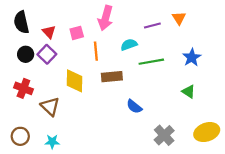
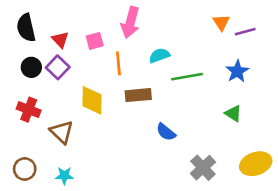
purple line: (152, 25) -> (245, 32), moved

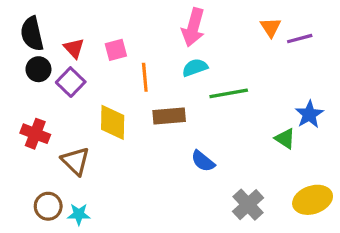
pink arrow: (130, 22) -> (193, 27), moved
black circle: (31, 67) -> (38, 69), moved
blue star: (237, 71) -> (309, 114), moved
brown circle: (25, 169) -> (48, 206), moved

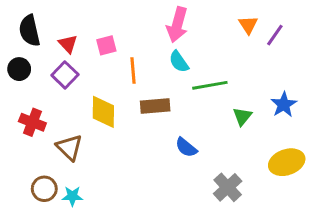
purple line: (300, 39) -> (275, 35), turned -40
cyan semicircle: (195, 68) -> (179, 62), turned -105
black circle: (38, 69) -> (19, 69), moved
green triangle: (285, 139) -> (242, 116), moved, turned 36
yellow ellipse: (313, 200) -> (287, 162), moved

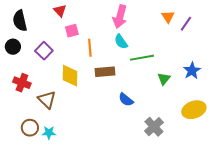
red triangle: (68, 44) -> (60, 11), moved

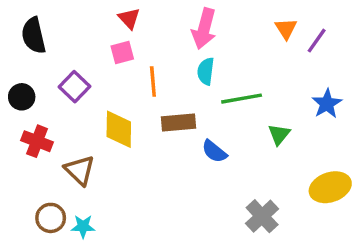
red triangle: (60, 11) -> (129, 18), moved
cyan semicircle: (121, 42) -> (206, 71), turned 42
black circle: (13, 47) -> (22, 97), moved
blue star: (192, 71) -> (327, 104), moved
blue semicircle: (126, 100) -> (214, 151), moved

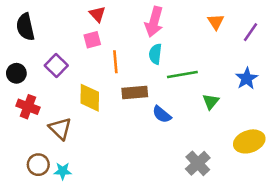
purple line: (317, 41) -> (251, 32), moved

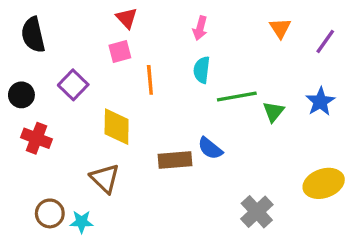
pink arrow: (154, 22) -> (200, 28), size x0.6
brown rectangle: (135, 93) -> (175, 160), moved
green triangle: (211, 102) -> (274, 112), moved
brown triangle: (60, 129) -> (105, 178), moved

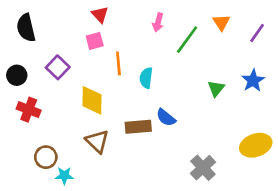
cyan semicircle: (202, 70) -> (146, 78), moved
green line: (237, 97) -> (187, 40), moved, turned -44
brown triangle: (105, 178) -> (97, 141), moved
brown circle: (50, 213) -> (46, 157), moved

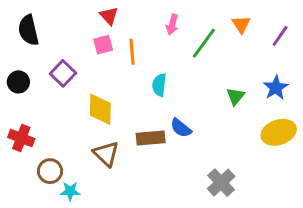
orange line: (118, 63) -> (132, 52), moved
red cross: (29, 110) -> (21, 138), moved
yellow ellipse: (256, 145) -> (279, 132), moved

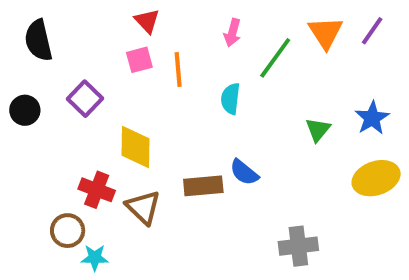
orange triangle: (241, 24) -> (326, 33), size x1.4
purple line: (280, 36) -> (372, 31), moved
cyan semicircle: (159, 85) -> (231, 99), moved
red cross: (21, 138) -> (97, 190), moved
gray cross: (221, 183) -> (298, 246), turned 36

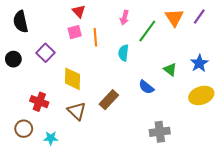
green triangle: (318, 130) -> (170, 69), turned -32
blue semicircle: (244, 172) -> (146, 87), moved
brown rectangle: (203, 186) -> (109, 100), turned -42
red cross: (97, 190) -> (39, 102), moved
brown circle: (68, 231) -> (24, 129), moved

